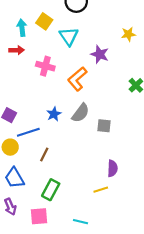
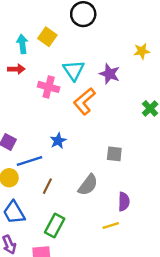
cyan triangle: (69, 36) -> (74, 70), moved
gray semicircle: (81, 113) -> (88, 185), moved

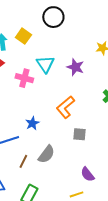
orange L-shape: (84, 101) -> (65, 107), moved
gray semicircle: (88, 185) -> (46, 154), moved
purple semicircle: (124, 202) -> (88, 174), turned 140

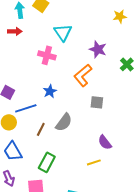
purple star: (75, 67) -> (98, 49), moved
pink cross: (24, 78) -> (47, 55), moved

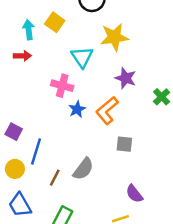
yellow star: (120, 16) -> (114, 37), moved, size x1.6
blue star: (50, 91) -> (77, 109), moved
blue line: (26, 108) -> (36, 152), turned -55

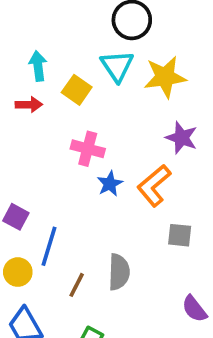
yellow square: (55, 22) -> (77, 90), moved
cyan triangle: (82, 57) -> (117, 66), moved
gray semicircle: (83, 169) -> (119, 272), turned -35

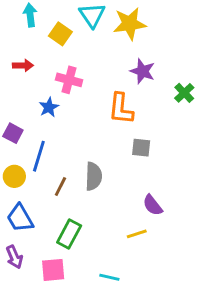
red arrow: (29, 105) -> (23, 65), moved
blue star: (110, 184) -> (49, 107), moved
orange L-shape: (154, 186) -> (121, 109), turned -44

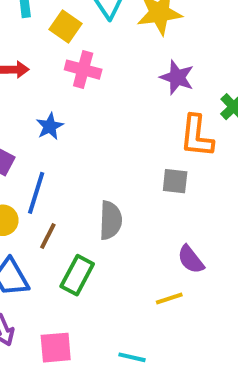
pink cross: (69, 80) -> (83, 70), moved
orange L-shape: (121, 109) -> (197, 136), moved
brown line: (60, 186) -> (48, 236), moved
green rectangle: (69, 234) -> (77, 275), moved

